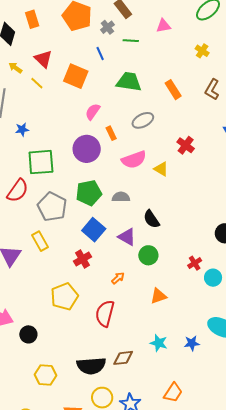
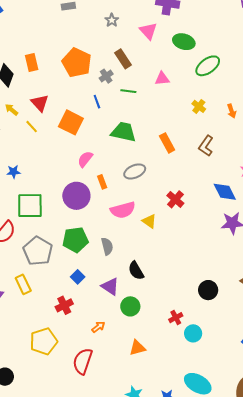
gray semicircle: (121, 197) -> (107, 246), turned 72
blue square: (94, 230) -> (78, 277), size x0.6

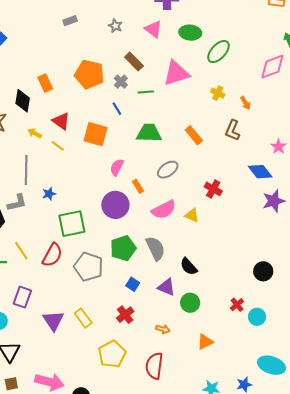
pink triangle: (162, 79) -> (176, 73), size x1.8
orange arrow: (232, 111) -> (246, 103), moved
gray semicircle: (107, 246) -> (155, 248), size x1.4
yellow rectangle: (23, 284) -> (83, 318), moved
orange arrow: (98, 327) -> (163, 329), turned 64

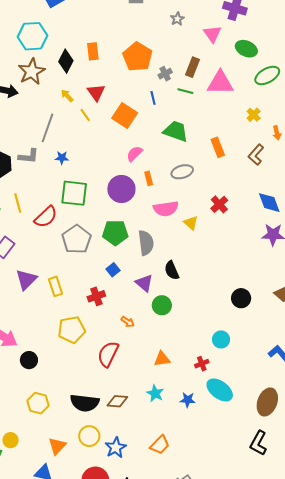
brown rectangle: (134, 61) -> (193, 67), moved, turned 48
red cross: (237, 305) -> (202, 364), moved
orange triangle: (205, 342) -> (162, 359), moved

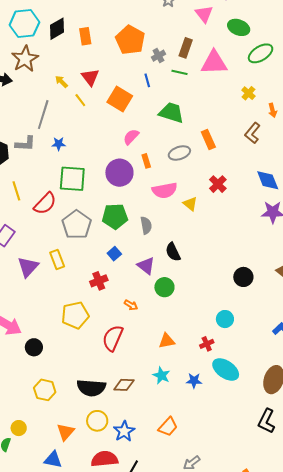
black diamond: (66, 61) -> (57, 29), moved, turned 35
orange rectangle: (218, 147) -> (208, 140), moved
gray semicircle: (146, 243) -> (146, 225), size x0.7
yellow rectangle: (55, 286) -> (57, 259), moved

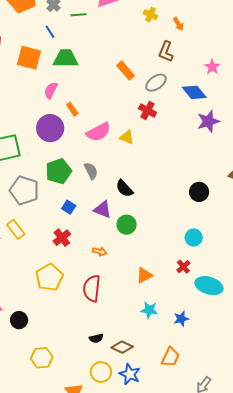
green trapezoid: (171, 113) -> (66, 58), moved
gray ellipse: (179, 153) -> (156, 83), moved
blue star: (194, 381) -> (181, 319), moved
brown diamond: (124, 385) -> (122, 347), moved, turned 40
black semicircle: (91, 388) -> (96, 338), moved, size x0.5

